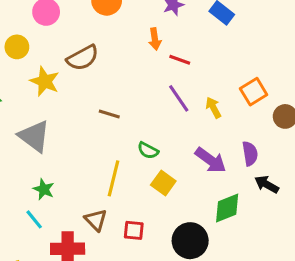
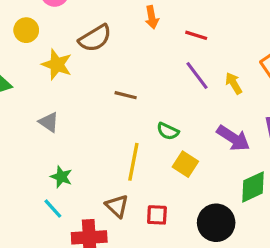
orange arrow: (155, 39) -> (152, 17), moved
gray triangle: (34, 136) -> (49, 122), size x0.6

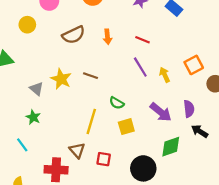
orange arrow: (152, 17) -> (107, 37), moved
yellow star: (57, 65) -> (61, 79), moved
yellow square: (185, 164) -> (126, 127), turned 35
green star: (61, 177) -> (33, 117), moved
cyan line: (53, 209) -> (22, 145), moved

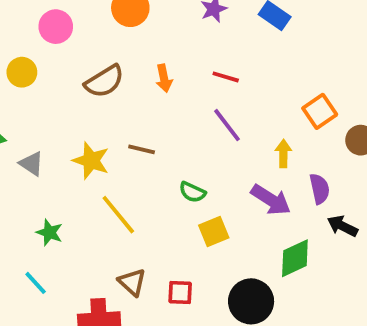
yellow arrow: (165, 75) -> (283, 153), moved, turned 32
gray triangle: (36, 89) -> (32, 164), moved
yellow line: (91, 121) -> (118, 215), moved, turned -50

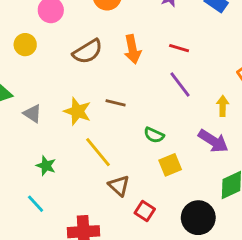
orange arrow: (164, 78) -> (132, 49), size x1.4
brown triangle: (132, 282) -> (119, 186), moved
red square: (180, 293) -> (145, 211), turned 30

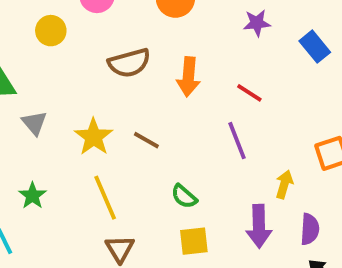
purple arrow: (213, 141) -> (259, 226), turned 40

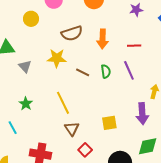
red line: (249, 93) -> (134, 46), turned -32
yellow star: (94, 137) -> (57, 58), moved, turned -30
green semicircle: (184, 196) -> (106, 71), moved, turned -136

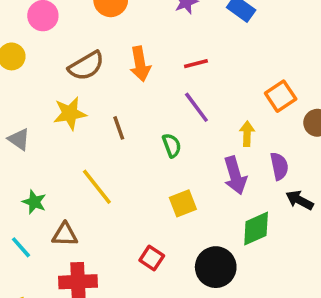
green semicircle: (106, 71) -> (172, 145), moved
brown line: (83, 72) -> (119, 128), turned 56
brown triangle: (72, 129) -> (65, 235), moved, turned -42

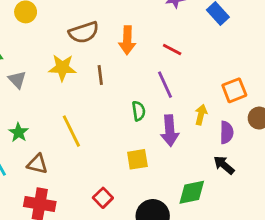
red line: (196, 64) -> (172, 50), turned 30
brown line: (119, 128) -> (100, 75), moved
purple semicircle: (279, 166) -> (227, 132), moved
purple arrow: (235, 175) -> (170, 131), moved
black arrow: (299, 200) -> (224, 165), moved

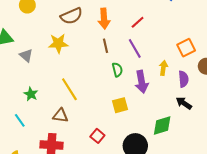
red line: (172, 50) -> (138, 22), turned -64
brown line: (100, 75) -> (105, 46), moved
brown triangle: (37, 164) -> (60, 116), moved

